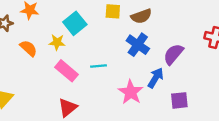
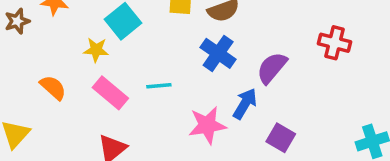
orange semicircle: (28, 48) -> (53, 88), moved
pink star: (131, 92) -> (207, 125), turned 30
purple square: (179, 100) -> (281, 138), turned 36

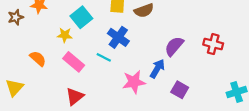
red cross: (335, 43) -> (213, 44), moved
blue cross: (218, 53) -> (118, 37), moved
cyan line: (159, 86) -> (104, 57), turned 32

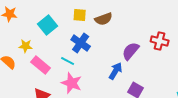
yellow star: (65, 35) -> (26, 46), moved
red cross: (213, 44) -> (160, 41), moved
pink star: (134, 82) -> (72, 83), moved, turned 30

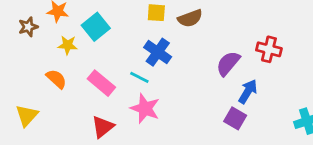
cyan square: (48, 25) -> (96, 27), moved
yellow star: (26, 46) -> (68, 45), moved
blue arrow: (116, 71) -> (248, 92), moved

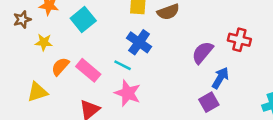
yellow star: (68, 45) -> (44, 42), moved
orange semicircle: (56, 79) -> (60, 66), moved, turned -90
yellow triangle: (27, 115) -> (37, 92), moved, turned 30
purple square: (235, 118) -> (209, 102), turned 30

